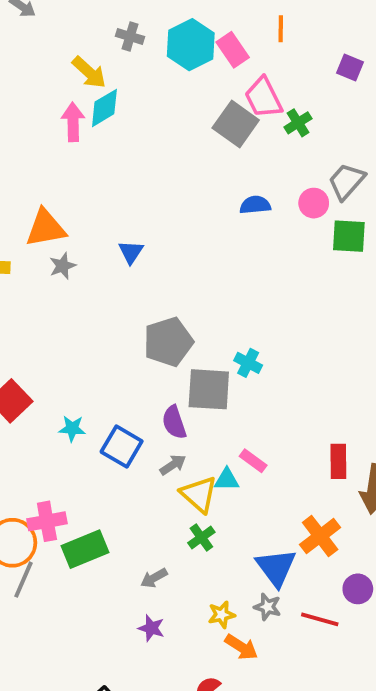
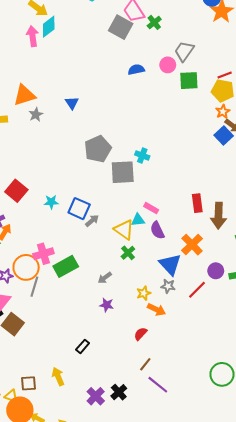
purple semicircle: (174, 422) -> (157, 230), moved
gray arrow: (173, 465) -> (92, 221), moved
red line: (320, 619) -> (197, 290), turned -54

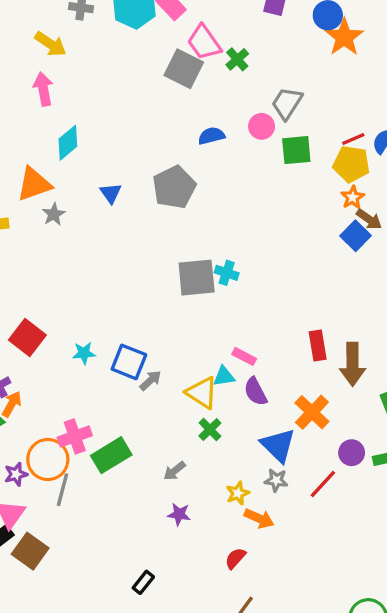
cyan diamond: (49, 27) -> (68, 143), moved
gray pentagon: (98, 149) -> (174, 187), moved
gray square: (123, 172) -> (197, 278), moved

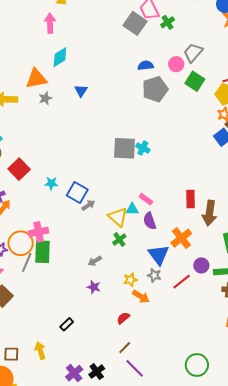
green square: (296, 150) -> (195, 81), turned 30
gray pentagon: (174, 187) -> (155, 89), moved
green rectangle: (111, 455) -> (43, 252), moved, turned -65

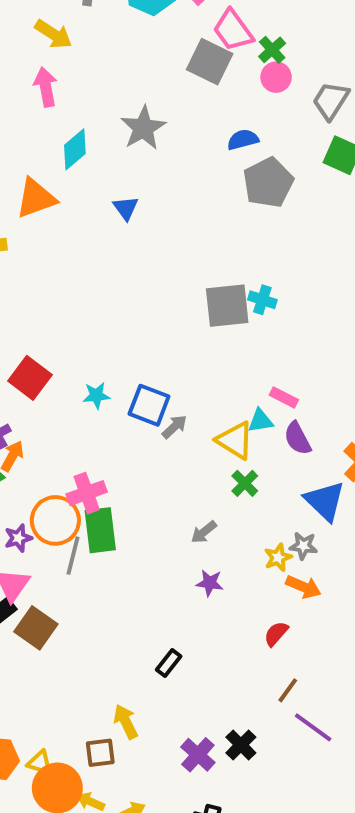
pink circle: (176, 64) -> (276, 77), moved
gray star: (45, 98) -> (143, 128), moved, size x1.6
gray star: (154, 275) -> (303, 546), moved
brown square: (11, 354) -> (100, 753), moved

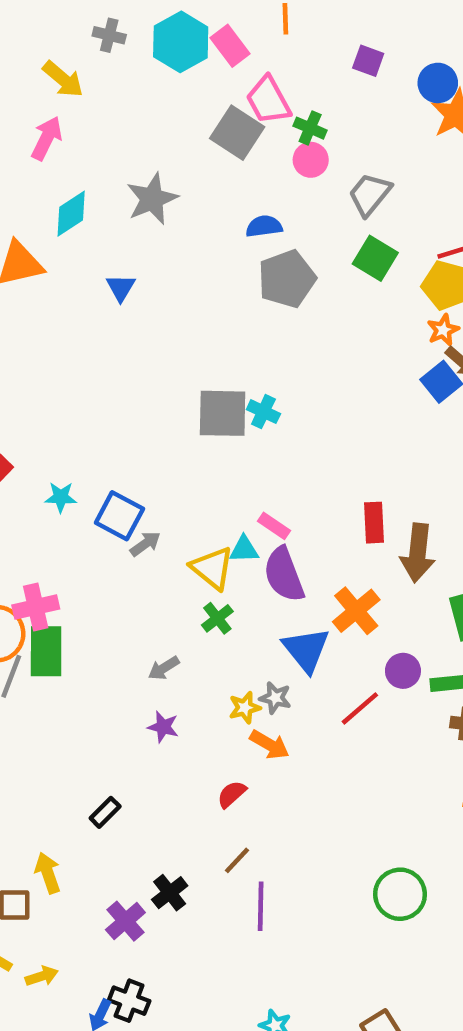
green cross: (272, 50) -> (310, 128), turned -32
pink arrow: (46, 87) -> (47, 138), turned 30
purple semicircle: (298, 438) -> (284, 575), size x1.4
purple line: (313, 727) -> (261, 906), turned 48
black cross: (241, 745) -> (170, 893), moved

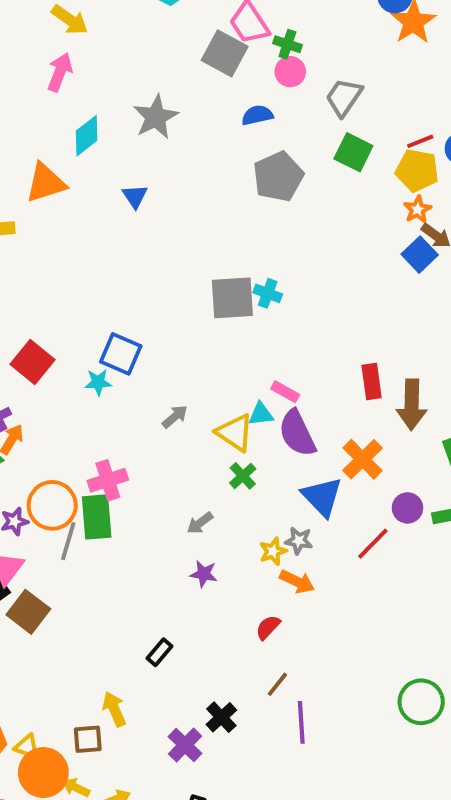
blue semicircle: (264, 226) -> (257, 115), moved
blue square: (119, 516) -> (121, 354), moved
pink cross: (36, 607) -> (108, 480), moved

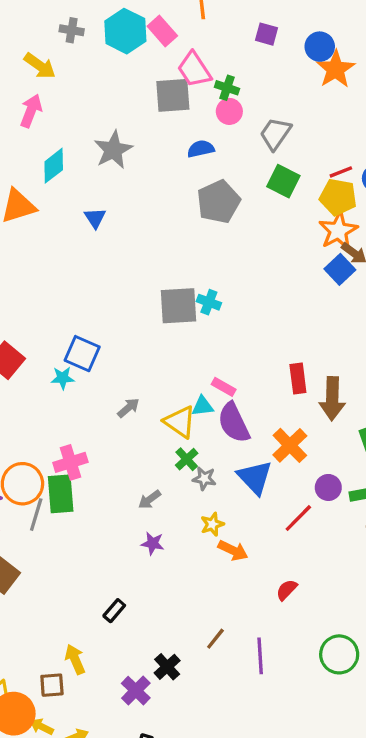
gray square: (225, 53) -> (173, 95), turned -33
orange star: (418, 210) -> (338, 231), size x1.6
gray star: (299, 541) -> (204, 478), moved
red semicircle: (268, 627) -> (287, 590), moved
purple line: (301, 722) -> (260, 656), moved

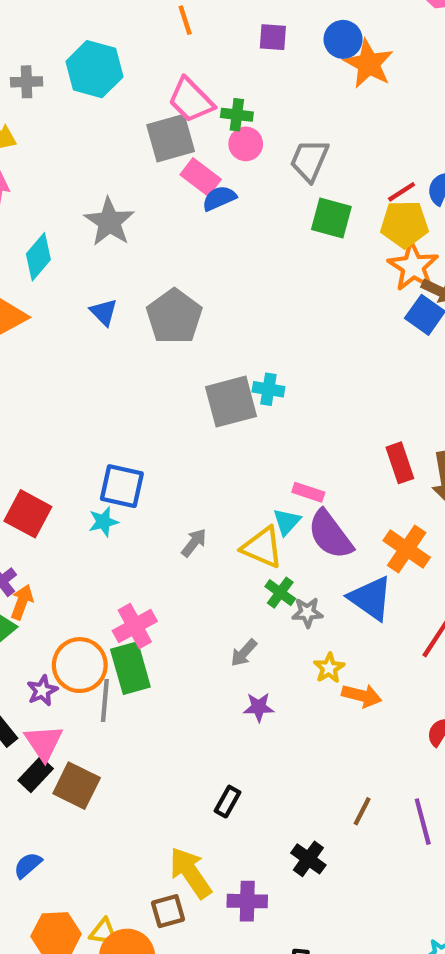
pink rectangle: (162, 31) -> (201, 177), moved
gray pentagon: (219, 202) -> (174, 317), moved
cyan triangle: (202, 406) -> (287, 522), turned -30
yellow arrow: (75, 659) -> (190, 873), size x1.4
purple cross: (136, 691) -> (247, 901), moved, turned -32

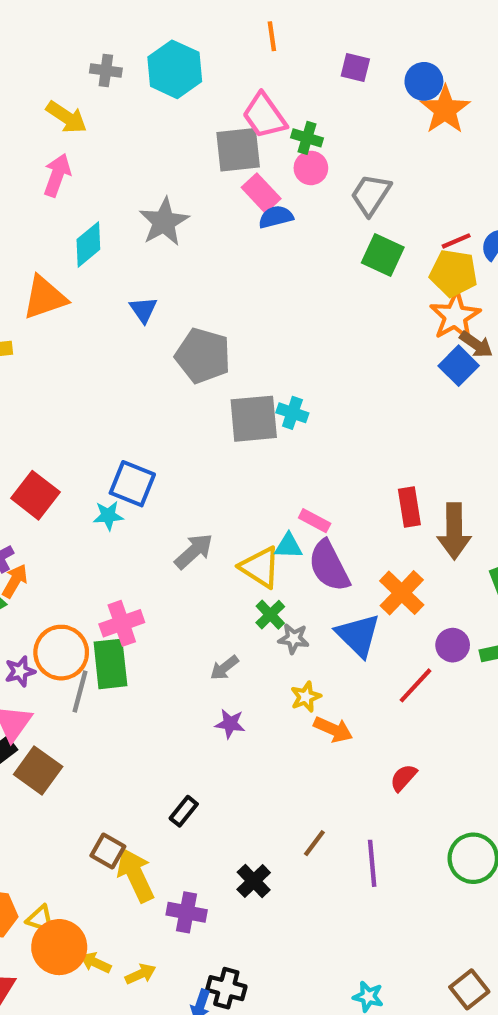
gray pentagon: (174, 317) -> (203, 356), moved, turned -30
cyan triangle: (287, 522) -> (288, 546), turned 40
gray arrow: (194, 543) -> (194, 551), size x1.4
brown square: (168, 911) -> (108, 851), moved, turned 36

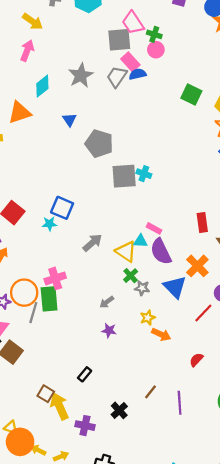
gray trapezoid: (371, 195) -> (117, 77), moved

